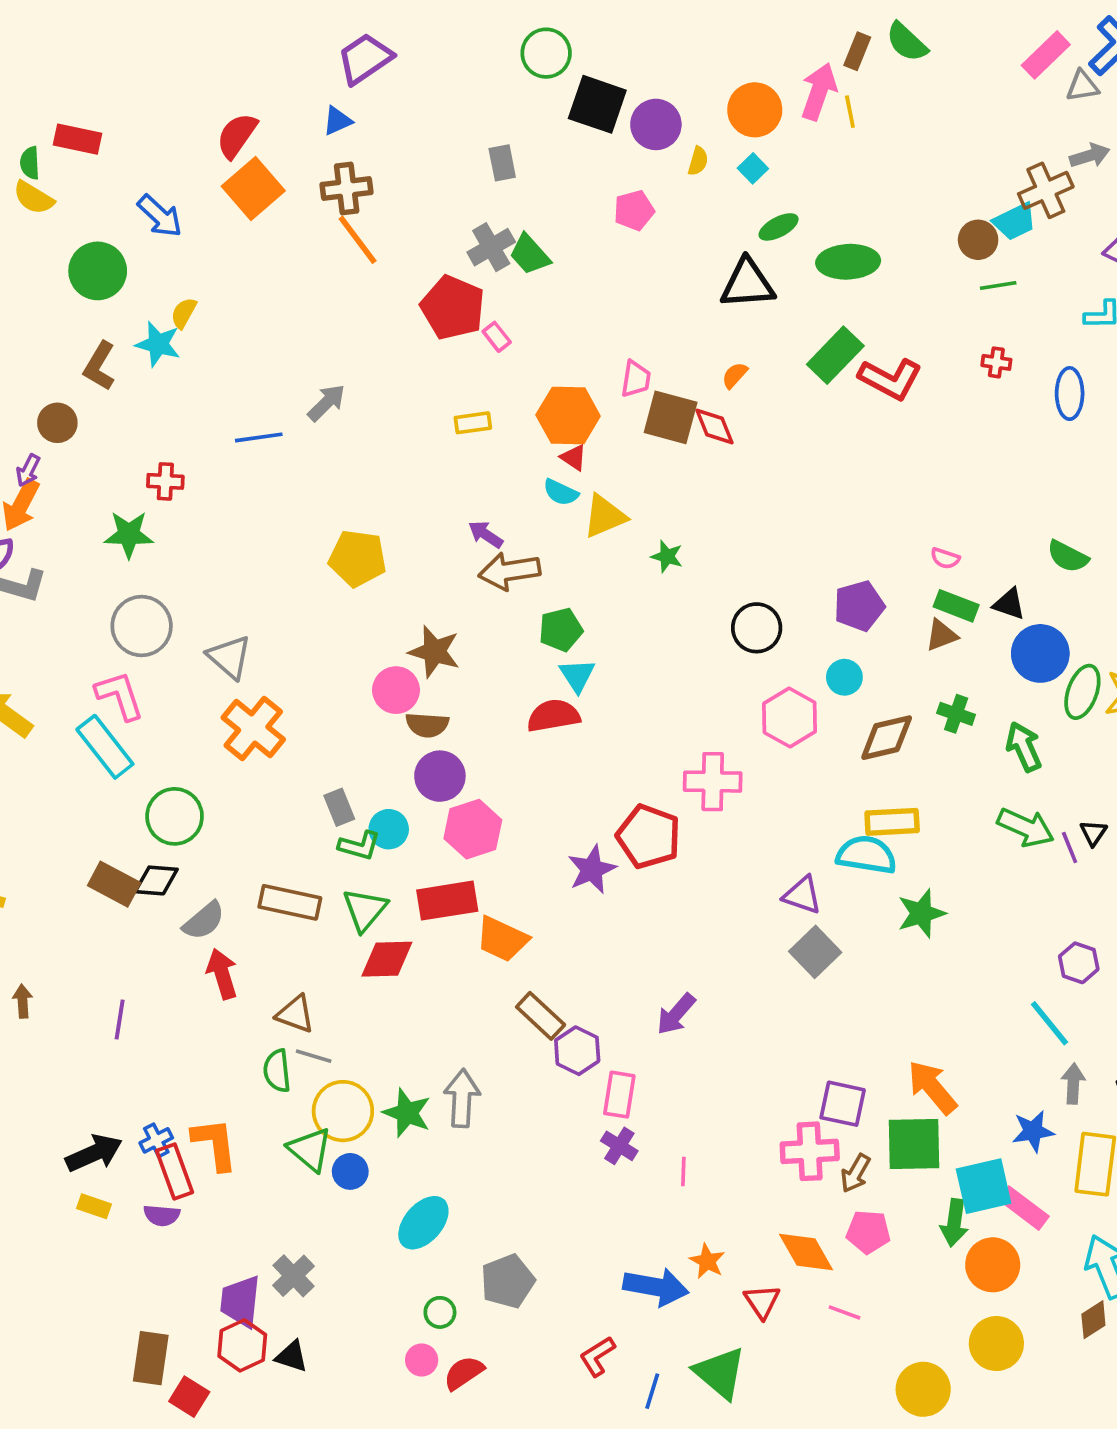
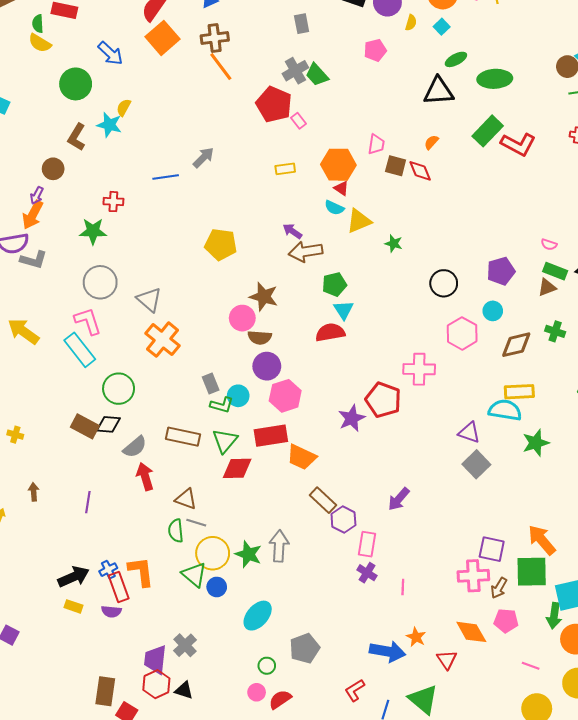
brown square: (671, 417) -> (396, 166), size x0.7
pink line: (844, 1312) -> (531, 666), moved

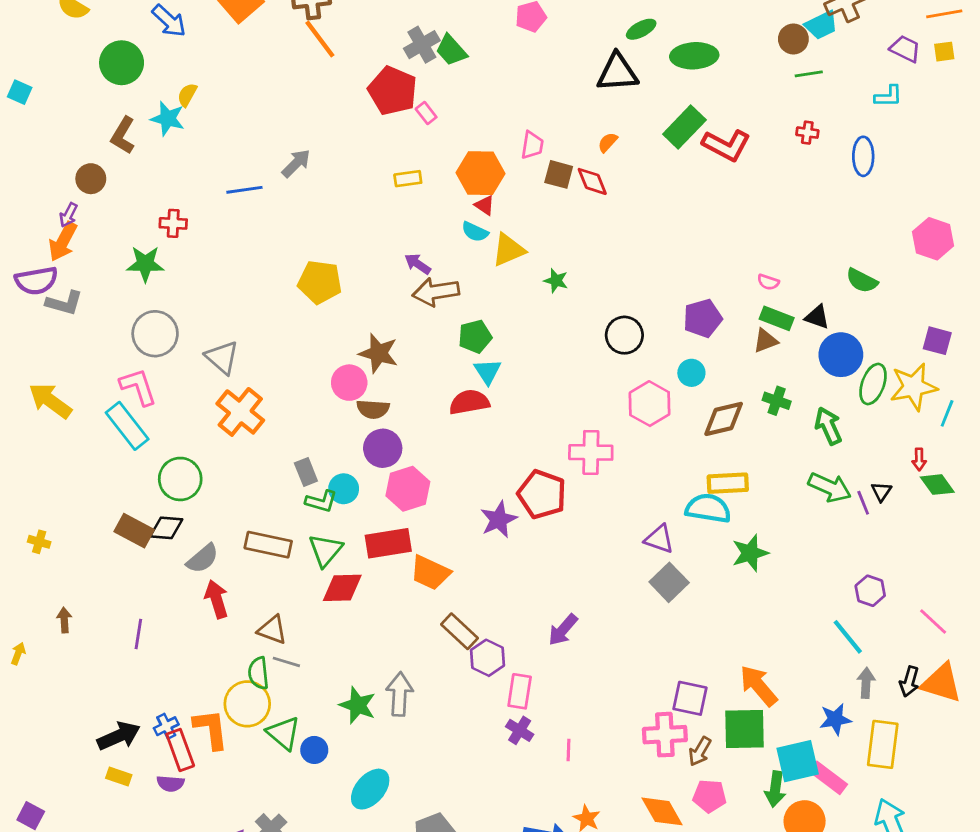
yellow circle: (213, 553) -> (247, 704), moved

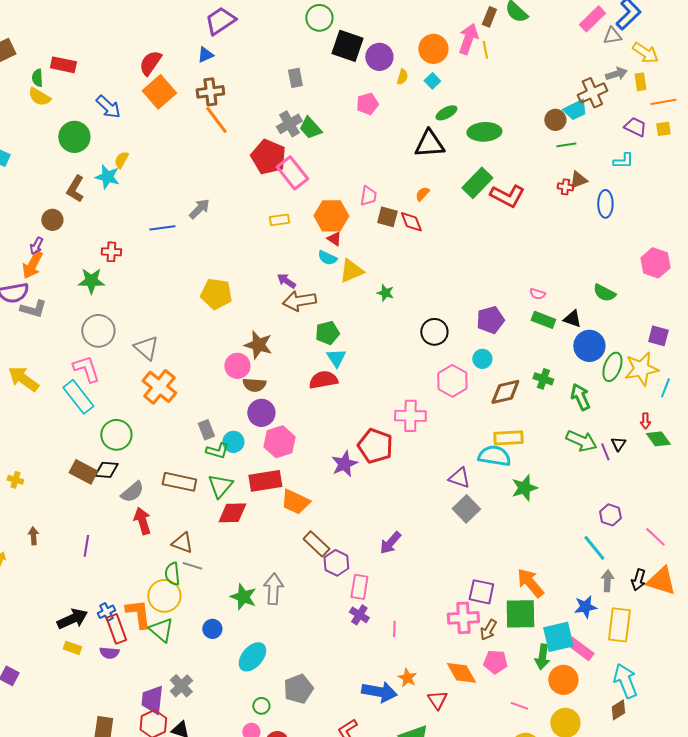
pink rectangle: (426, 113) -> (292, 173), size x2.0
brown triangle: (765, 341) -> (578, 180), moved
green triangle: (284, 733) -> (161, 630), moved

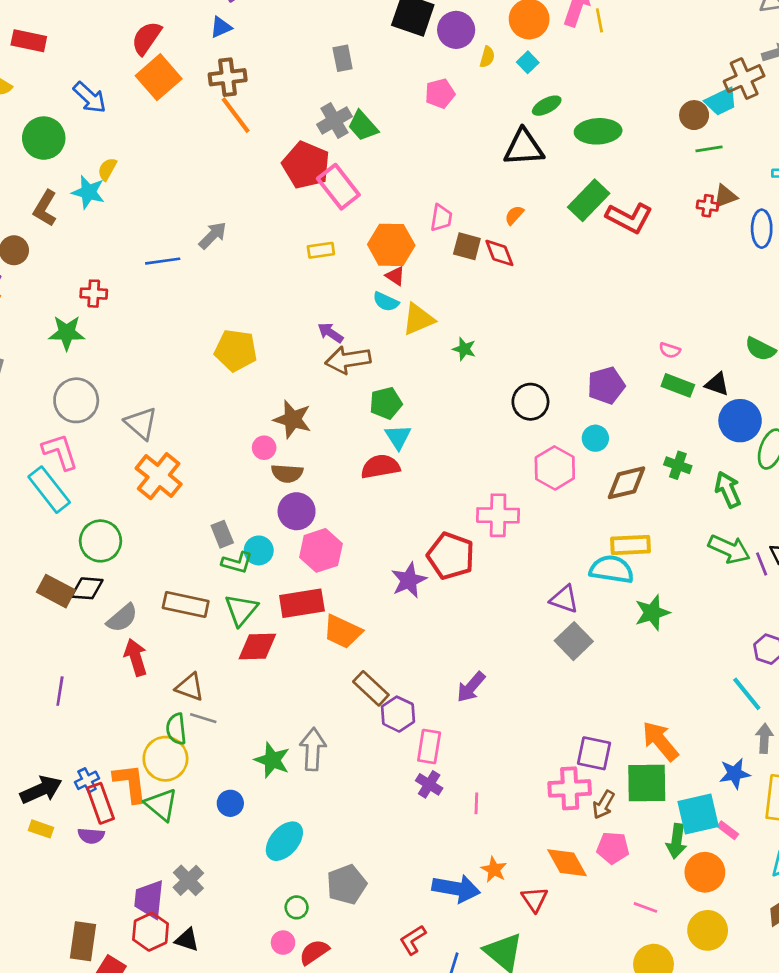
pink circle: (237, 366) -> (264, 448), size x0.7
pink rectangle: (580, 649) -> (728, 830), size x0.6

